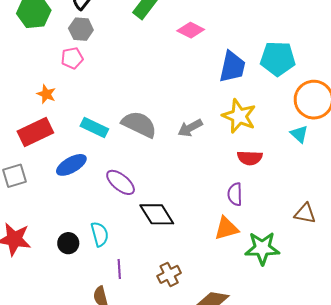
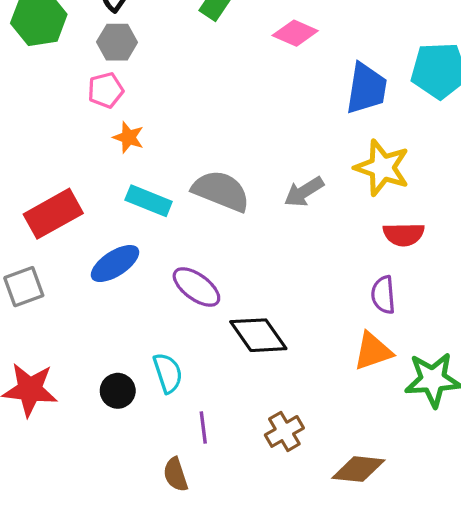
orange star: (46, 94) -> (128, 137), moved

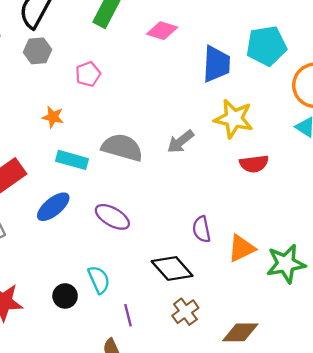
pink pentagon: (106, 90) -> (88, 74), moved
purple semicircle: (383, 295) -> (202, 229), moved
black diamond: (258, 335) -> (172, 268), moved

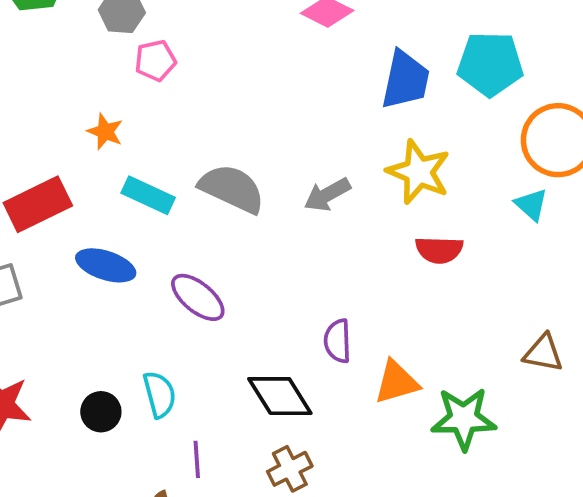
pink pentagon: (88, 74) -> (155, 61), moved
orange star: (53, 117) -> (105, 132), moved
blue ellipse: (53, 207) -> (106, 265), turned 48

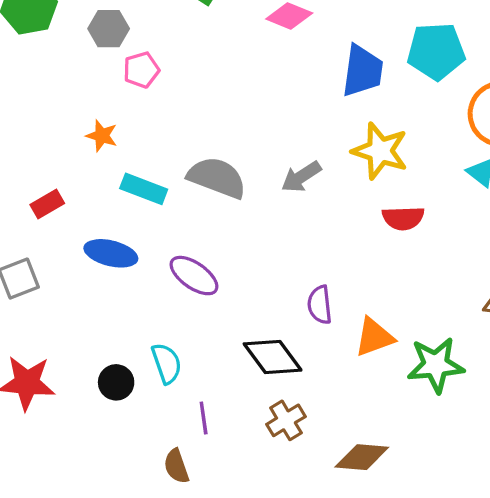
red rectangle: (38, 204) -> (47, 204), size x0.6

